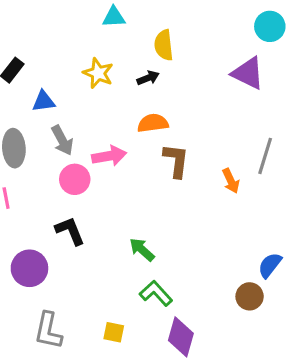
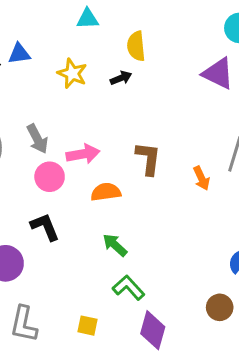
blue triangle: (44, 101) -> (19, 54), moved
orange semicircle: (153, 123) -> (106, 192), moved
brown circle: (250, 296) -> (220, 307), moved

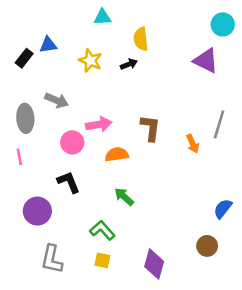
gray arrow: (37, 139) -> (57, 100), moved, turned -40
green L-shape: (129, 288) -> (102, 230), moved

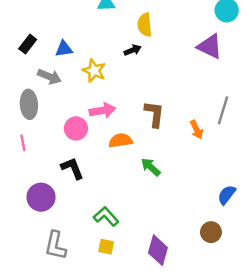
blue triangle: (48, 45) -> (64, 49), moved
yellow star: (90, 61) -> (94, 71), moved
gray arrow: (57, 100) -> (49, 77), moved
green arrow: (124, 197) -> (151, 167), moved

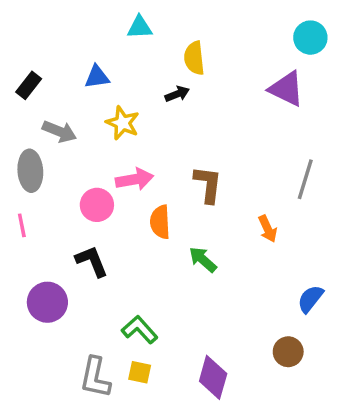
blue triangle: (64, 49) -> (97, 77), moved
orange arrow: (197, 130) -> (268, 229), moved
orange semicircle: (121, 141) -> (160, 222), turned -85
gray L-shape: (55, 245) -> (95, 377), moved

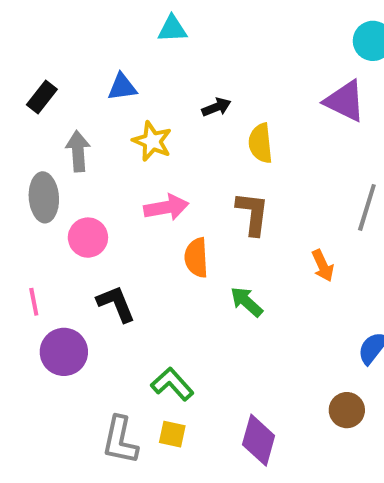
yellow semicircle: (194, 58) -> (261, 143), moved
gray arrow: (59, 131) -> (78, 151), turned -116
pink circle: (97, 205) -> (88, 238), moved
pink line: (22, 225) -> (34, 302), moved

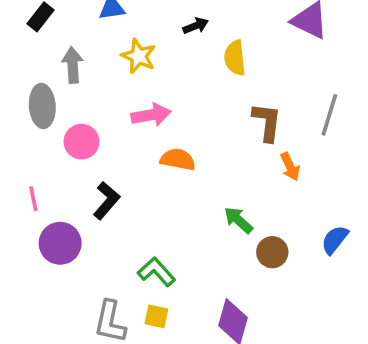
brown L-shape: (253, 213) -> (267, 122), moved
orange semicircle: (196, 258) -> (178, 159), turned 104
green arrow: (247, 302) -> (238, 220), moved
black L-shape: (116, 304) -> (106, 200), turned 63
brown circle: (347, 410) -> (272, 252), moved

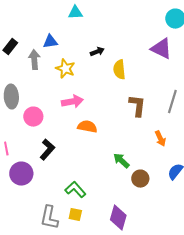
gray arrow: (73, 65) -> (34, 60), moved
orange arrow: (290, 167) -> (160, 139), moved

